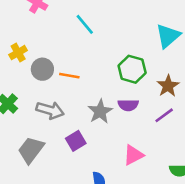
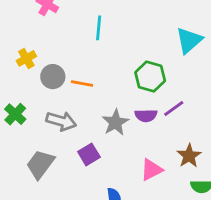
cyan line: (85, 24) -> (99, 28), turned 45
brown star: (168, 86) -> (189, 156), moved
purple line: (164, 115) -> (174, 109), moved

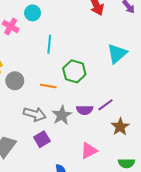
green hexagon: (150, 77) -> (74, 71), moved
orange line: (82, 84) -> (48, 86), moved
gray arrow: (61, 121) -> (35, 114), moved
brown star: (189, 156) -> (120, 127), moved

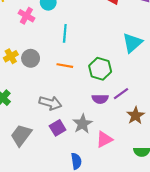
green hexagon: (74, 71) -> (100, 69), moved
gray circle: (15, 81) -> (31, 58), moved
orange line: (48, 86) -> (65, 66), moved
gray star: (62, 115) -> (83, 124), moved

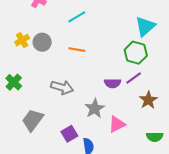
cyan line: (65, 33) -> (77, 17), turned 54
green hexagon: (100, 69) -> (136, 53), moved
purple square: (58, 128) -> (69, 134), moved

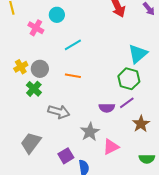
green cross: (14, 82) -> (34, 89), moved

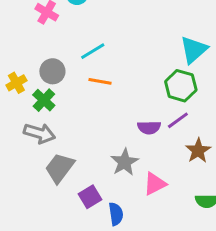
cyan line: (73, 45) -> (93, 51), moved
yellow cross: (21, 67) -> (16, 83), moved
gray arrow: (59, 112) -> (39, 133), moved
gray trapezoid: (31, 143) -> (60, 168), moved

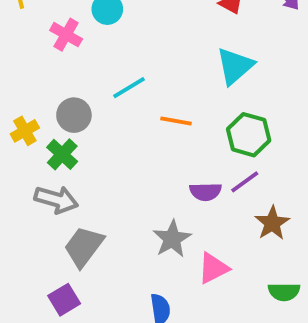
cyan triangle: (194, 50) -> (235, 66), moved
orange line: (100, 81) -> (176, 121), moved
purple square: (90, 197) -> (64, 300), moved

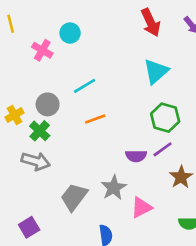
orange line: (176, 121) -> (95, 119), moved, turned -30
gray trapezoid: (84, 247) -> (74, 197), moved
purple square: (64, 300) -> (29, 227), moved

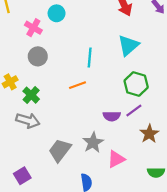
cyan line: (85, 86) -> (90, 58), moved, turned -54
gray circle: (48, 104) -> (38, 56), moved

